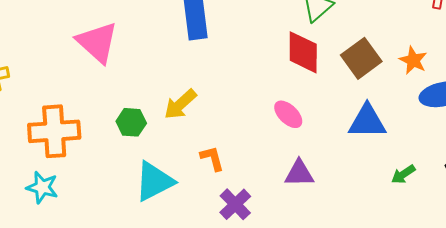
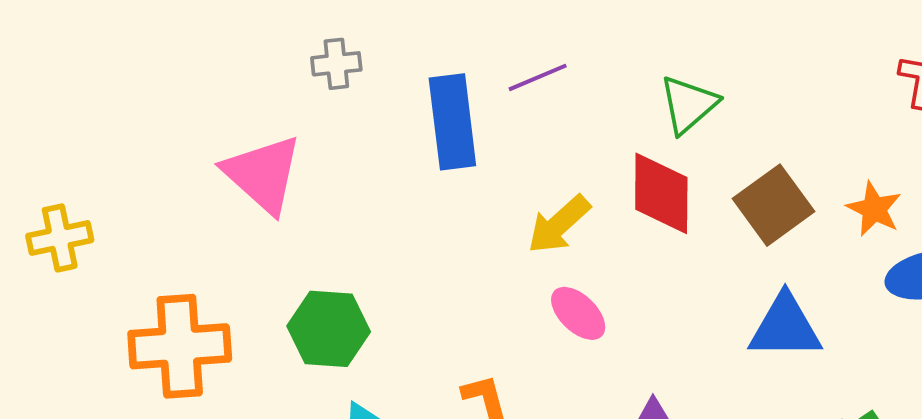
yellow arrow: (180, 104) -> (559, 224), moved
pink ellipse: (288, 114) -> (578, 313), moved
green hexagon: (131, 122) -> (329, 329), size x1.4

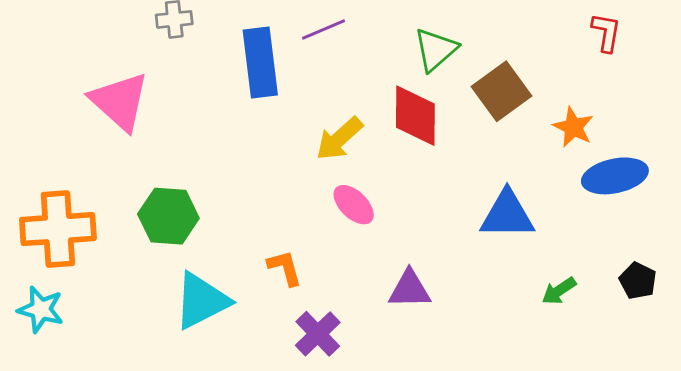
brown square: (774, 205) -> (501, 91), moved

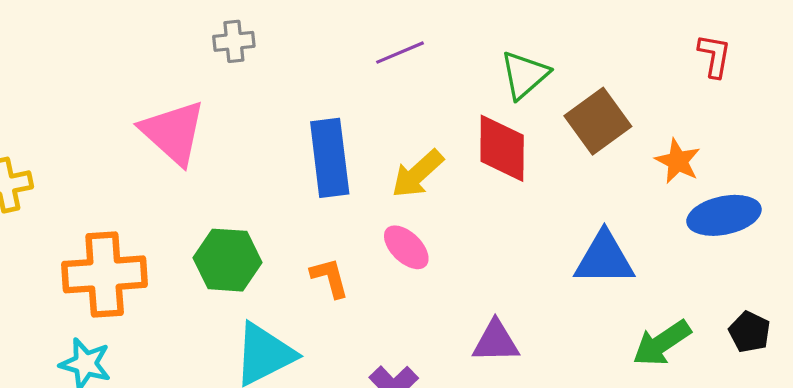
blue rectangle: (260, 63) -> (330, 158), moved
pink ellipse: (354, 205) -> (406, 247), moved
orange L-shape: (285, 268) -> (330, 278), moved
green arrow: (559, 291) -> (662, 343), size x1.5

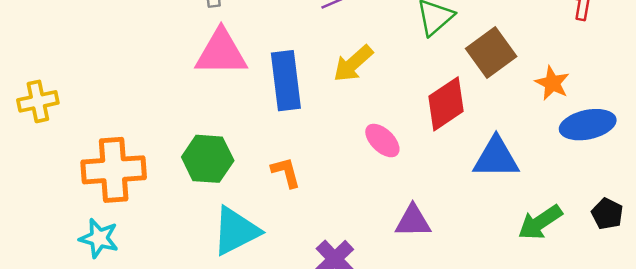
pink triangle: (173, 132) -> (221, 53), moved, turned -42
red diamond: (502, 148) -> (446, 104), moved, turned 56
yellow arrow: (417, 174) -> (353, 64), moved
pink ellipse: (406, 247) -> (382, 141), moved

